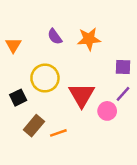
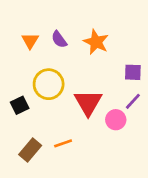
orange star: (89, 39) -> (96, 42), turned 30
orange triangle: (13, 45) -> (30, 41), moved
brown rectangle: (34, 126) -> (30, 150), moved

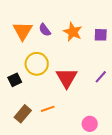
orange triangle: (30, 41) -> (23, 31), size x1.5
purple square: (133, 72) -> (101, 35), moved
pink circle: (116, 120) -> (90, 124), moved

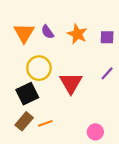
purple line: (101, 77) -> (107, 73), moved
black square: (15, 80) -> (27, 94), moved, size x1.5
orange line: (48, 109) -> (45, 123), moved

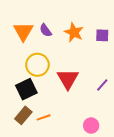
purple line: (107, 73) -> (102, 85), moved

